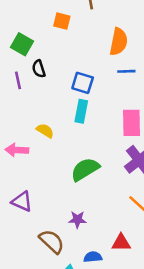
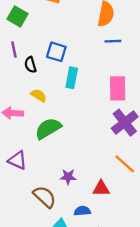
black semicircle: (39, 69) -> (30, 65), moved
blue square: (83, 83) -> (56, 52), moved
green semicircle: (85, 169) -> (48, 128), moved
red triangle: (121, 243) -> (101, 189), moved

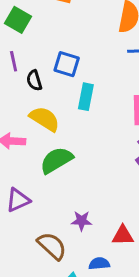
yellow semicircle: (39, 95) -> (45, 119), size x1.5
purple triangle: (17, 160) -> (18, 200), turned -48

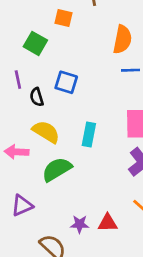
green square: (18, 20) -> (35, 43), moved
cyan rectangle: (86, 97) -> (89, 135), moved
red triangle: (123, 236) -> (108, 223), moved

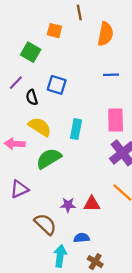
orange semicircle: (122, 39) -> (105, 34), moved
purple line: (18, 80) -> (16, 83), turned 56

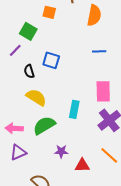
purple line: (16, 83) -> (15, 50), moved
cyan rectangle: (76, 129) -> (74, 109), moved
pink arrow: (15, 144) -> (14, 128), moved
purple star: (68, 205) -> (61, 151), moved

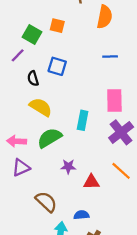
orange square: (49, 12) -> (57, 26), moved

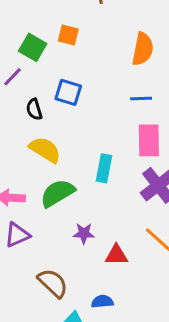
orange semicircle: (105, 17) -> (143, 49), moved
blue line: (110, 56) -> (141, 99), moved

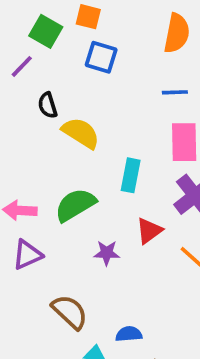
blue square: (68, 92) -> (101, 57), moved
yellow semicircle: (45, 150) -> (81, 133), moved
red triangle: (116, 255) -> (149, 231), moved, turned -35

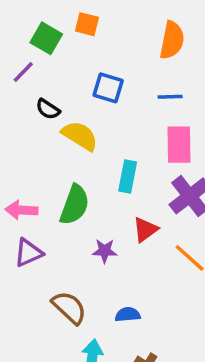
blue square: (101, 57) -> (108, 88), moved
black semicircle: (48, 105) -> (48, 109), turned -40
green semicircle: (75, 205) -> (75, 205), turned 141
blue semicircle: (129, 334) -> (128, 315), moved

